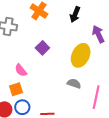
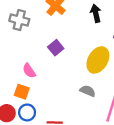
black arrow: (75, 14) -> (96, 13), turned 140
orange square: (16, 89) -> (22, 92), turned 32

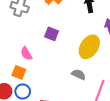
purple square: (56, 48) -> (51, 34), turned -32

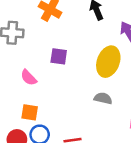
pink semicircle: (26, 54) -> (29, 78), moved

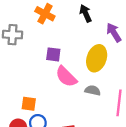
pink semicircle: (29, 78) -> (66, 77), moved, size x1.5

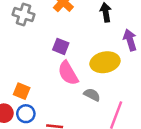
yellow ellipse: (97, 58) -> (105, 62), turned 45

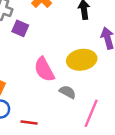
purple square: (61, 46) -> (20, 28), moved

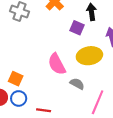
purple square: (20, 28) -> (77, 28), moved

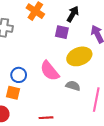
black arrow: (92, 12) -> (73, 14), turned 49
blue circle: (19, 98) -> (19, 75), moved

